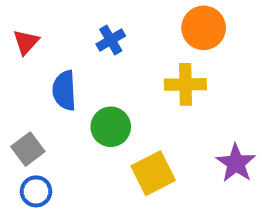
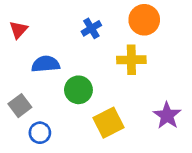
blue cross: (111, 40) -> (91, 28), moved
blue semicircle: (64, 90) -> (46, 64), turned 88
blue circle: (36, 191) -> (40, 133), moved

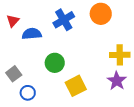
blue cross: (91, 28) -> (64, 20), size x1.5
yellow cross: (131, 60) -> (120, 55), moved
blue semicircle: (46, 64) -> (32, 34), moved

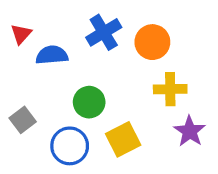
orange circle: (101, 14) -> (152, 42), moved
yellow cross: (120, 55) -> (170, 89), moved
blue circle: (28, 93) -> (70, 146), moved, size x1.5

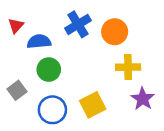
green circle: (89, 102) -> (49, 70), moved

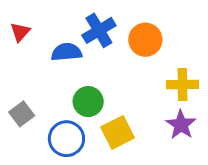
blue semicircle: (39, 41) -> (66, 52), moved
yellow cross: (128, 67) -> (182, 85), moved
green circle: (49, 70) -> (88, 102), moved

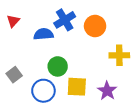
purple star: (181, 125) -> (107, 91), moved
yellow square: (118, 132) -> (77, 87), turned 30

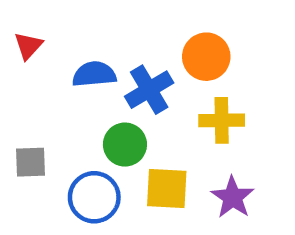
blue cross: (65, 20) -> (149, 90), moved
yellow cross: (119, 55) -> (222, 120), moved
gray square: (14, 75) -> (31, 162), turned 35

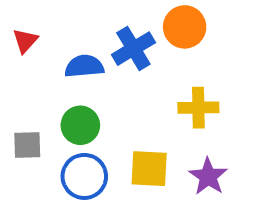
orange circle: (206, 57) -> (185, 27), moved
blue cross: (149, 90) -> (133, 49), moved
green circle: (125, 145) -> (80, 125), moved

